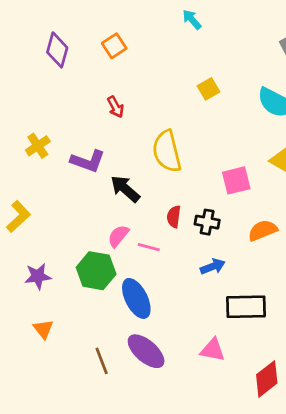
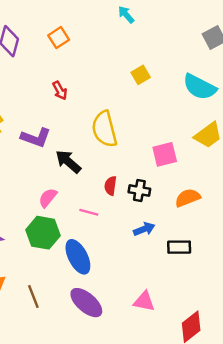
pink semicircle: (118, 236) -> (48, 198), moved
black rectangle: (246, 307) -> (179, 247), moved, size x0.7
brown line: (102, 361) -> (33, 297), moved

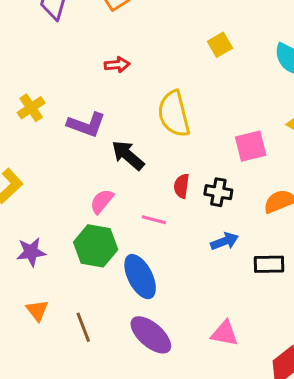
red arrow: (60, 91) -> (117, 65), turned -66

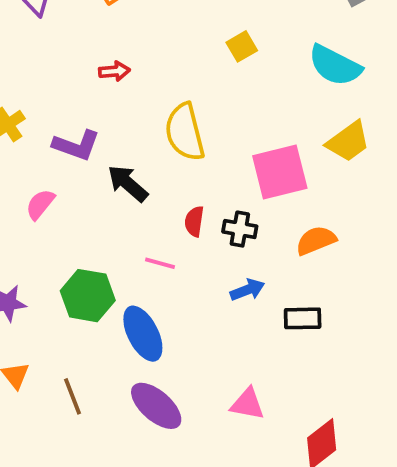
pink square: (251, 146) -> (280, 172), size x1.4
pink semicircle: (102, 201) -> (40, 204), moved

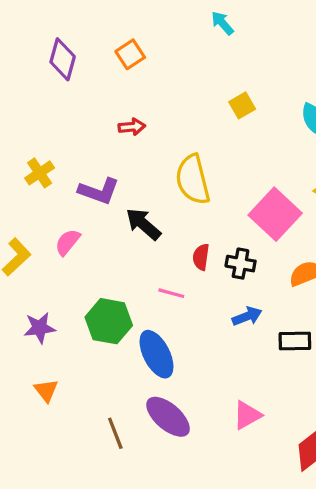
pink square: (280, 172) -> (275, 214), turned -33
brown line: (73, 396) -> (115, 433), moved
pink triangle: (247, 404) -> (247, 415), turned -40

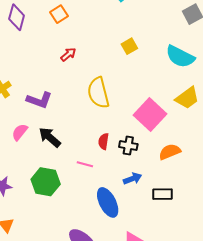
red arrow: (132, 127) -> (68, 54), moved, turned -35
black arrow: (143, 224) -> (50, 137), moved
blue ellipse: (157, 354) -> (108, 202), moved

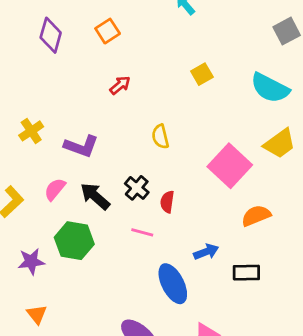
yellow semicircle: (98, 93) -> (160, 137), size x0.6
black cross: (128, 146) -> (137, 188), moved, turned 30
green hexagon: (46, 182) -> (74, 241), moved

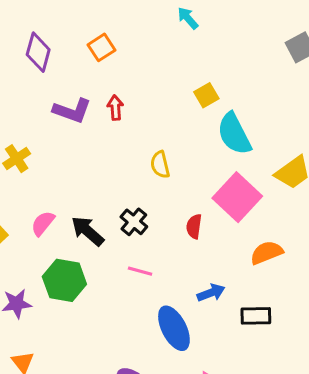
red arrow: (120, 85) -> (115, 108), turned -55
cyan semicircle: (270, 88) -> (234, 134), moved, turned 36
purple L-shape: (81, 146) -> (72, 111), moved
red semicircle: (167, 202) -> (194, 226), moved

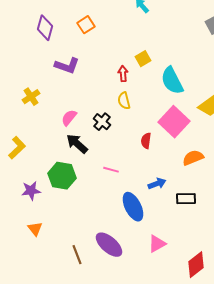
yellow square: (206, 95) -> (143, 59), moved
red arrow: (115, 108) -> (123, 74), moved
black cross: (134, 222) -> (102, 122), moved
pink semicircle: (43, 223) -> (69, 118), moved

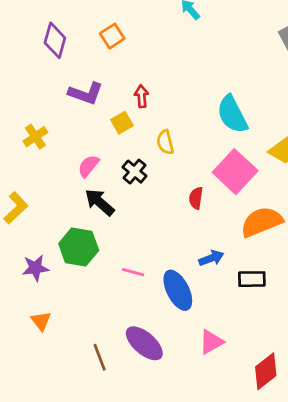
yellow square: (143, 59) -> (122, 123), moved
red arrow: (123, 74) -> (142, 96), moved
orange semicircle: (193, 158) -> (262, 222), size x1.4
pink line: (111, 170) -> (133, 272), moved

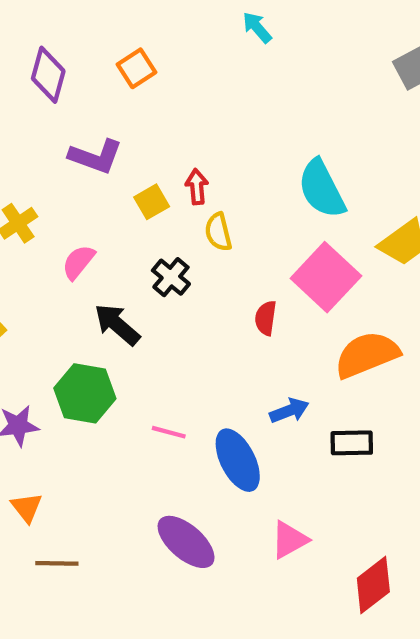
red arrow: (142, 96) -> (197, 187), moved
pink semicircle: (88, 166) -> (78, 262), moved
brown line: (100, 357) -> (57, 563), moved, turned -68

